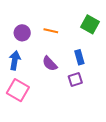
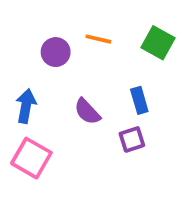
orange line: (51, 31) -> (98, 39), moved
purple circle: (22, 33) -> (56, 52), moved

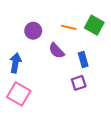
orange line: (98, 39) -> (69, 27), moved
purple semicircle: (87, 112) -> (56, 51), moved

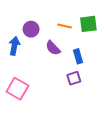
green square: (94, 25) -> (88, 24), turned -36
blue arrow: (15, 63) -> (14, 46), moved

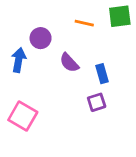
green square: (88, 24) -> (120, 16), moved
orange line: (64, 26) -> (84, 23), moved

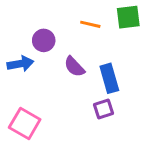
blue arrow: (19, 60) -> (20, 64), turned 70
blue rectangle: (102, 74) -> (109, 78), size x1.4

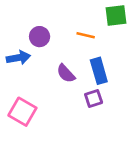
orange line: (90, 24) -> (86, 35), moved
purple semicircle: (74, 67) -> (66, 73), moved

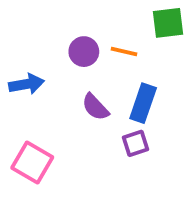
purple circle: (40, 37) -> (84, 52), moved
blue rectangle: (99, 71) -> (143, 103), turned 35

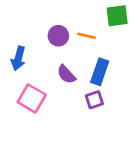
blue arrow: (26, 84) -> (18, 58), turned 115
pink square: (32, 162) -> (32, 98), moved

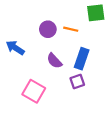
blue arrow: (18, 58) -> (15, 48), turned 108
pink square: (32, 98) -> (34, 91), moved

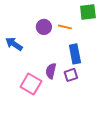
blue rectangle: (82, 59) -> (75, 54), turned -30
purple semicircle: (54, 61) -> (51, 71), moved, turned 56

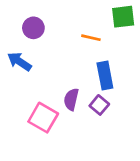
purple circle: (44, 27) -> (33, 28), moved
purple square: (71, 75) -> (99, 105), turned -32

